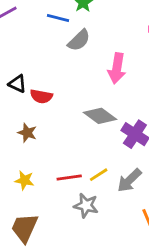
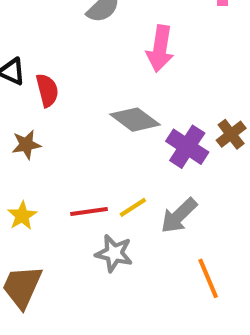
red semicircle: (41, 96) -> (47, 90), turned -115
brown star: (27, 133) -> (26, 145), turned -30
yellow star: (24, 180) -> (22, 216), turned 30

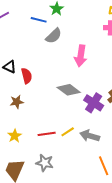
gray arrow: (179, 216) -> (90, 136), turned 60
gray star: (114, 253) -> (45, 163), moved

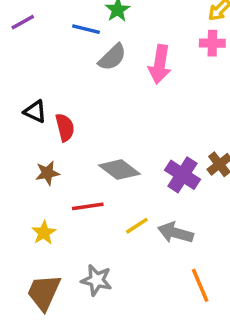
pink arrow: (81, 56) -> (160, 64), moved
gray diamond: (69, 90) -> (119, 170), moved
red line: (47, 134) -> (88, 206), moved

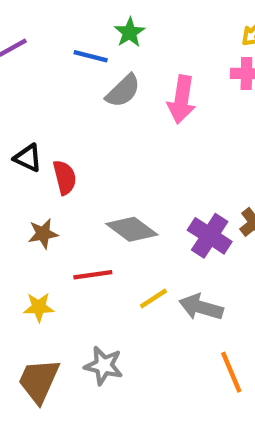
yellow star: (44, 233) -> (39, 307), turned 30

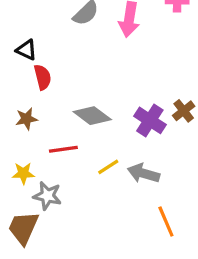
black triangle: (28, 158) -> (27, 50), moved
gray star: (104, 366) -> (47, 196), moved

